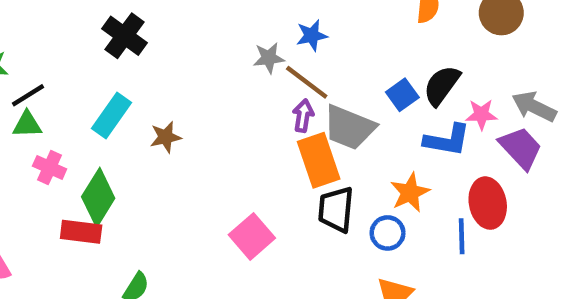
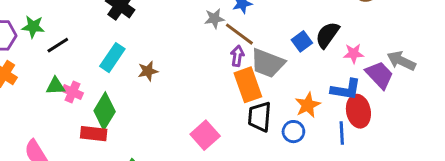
gray arrow: (534, 107) -> (401, 61), moved
green triangle: (27, 125) -> (56, 86), moved
blue L-shape: (447, 140) -> (346, 89), moved

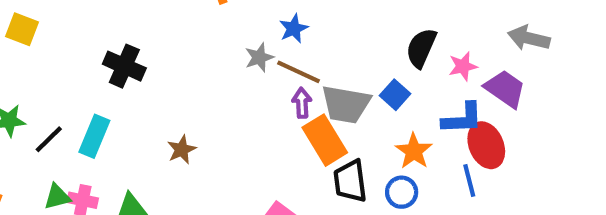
blue square: (302, 41) -> (395, 95), moved
cyan rectangle: (112, 58) -> (94, 136), moved
gray arrow: (401, 61) -> (529, 38), moved

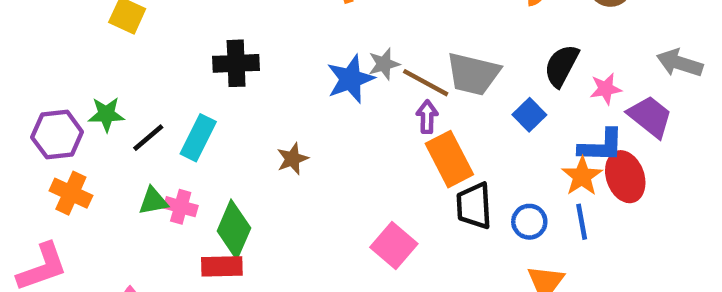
blue star: (294, 29) -> (350, 79), moved, size x1.5
black cross: (124, 66) -> (236, 63), turned -30
gray trapezoid: (346, 104) -> (473, 74), moved
orange star: (414, 151) -> (582, 176), moved
blue line: (469, 181) -> (582, 222), moved

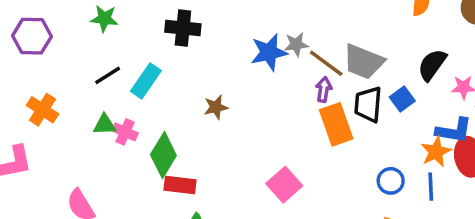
green star: (106, 114) -> (104, 19), moved
purple hexagon: (57, 135) -> (32, 36), moved
black trapezoid: (474, 206) -> (368, 104), moved
red rectangle: (222, 266) -> (180, 185), moved

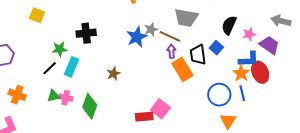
green star: (104, 19) -> (60, 49), moved
gray trapezoid: (363, 62) -> (186, 18), moved
blue circle: (391, 181) -> (219, 95), size x1.5
red rectangle: (180, 185) -> (144, 117), moved

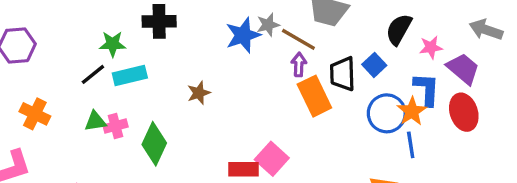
blue L-shape: (249, 59) -> (427, 89), turned -90
cyan rectangle: (72, 67) -> (130, 76), turned 48
red ellipse: (260, 72) -> (464, 112), moved
blue circle: (219, 95) -> (387, 113), moved
pink cross: (66, 98) -> (116, 126), turned -32

